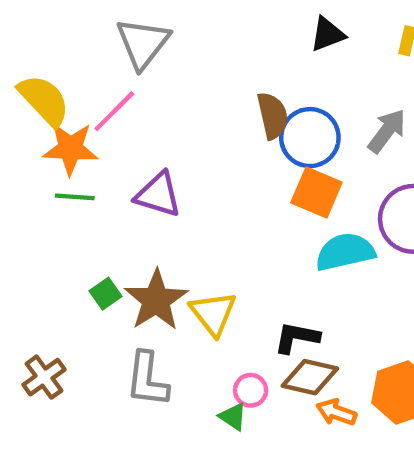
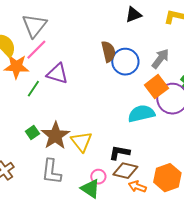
gray triangle: (143, 43) -> (34, 26), moved
orange square: (316, 192) -> (156, 87), moved, turned 30
purple triangle: (158, 195) -> (57, 74), moved
green line: (75, 197) -> (33, 89), moved, turned -60
green triangle: (233, 417) -> (90, 189), size x1.5

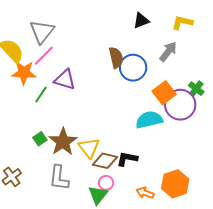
gray arrow: (160, 59) -> (168, 52), moved
brown diamond: (125, 171) -> (105, 161), moved
green triangle: (90, 189) -> (98, 195), turned 35

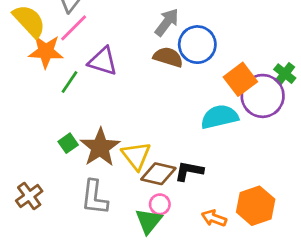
gray arrow: (168, 52) -> (167, 22), moved
brown semicircle: (116, 58) -> (168, 57), moved, turned -60

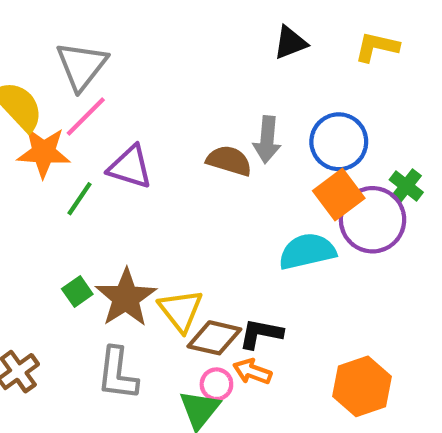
gray arrow: (167, 22) -> (267, 140), moved, turned 148
blue circle: (197, 45) -> (339, 142), moved
orange arrow: (214, 218) -> (252, 372), moved

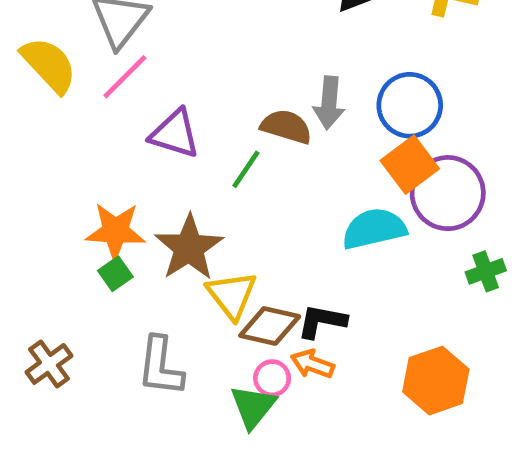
orange star: (44, 152) -> (115, 231), moved
green cross: (406, 186) -> (486, 271), moved, turned 32
green line: (79, 199) -> (246, 169), moved
brown star: (126, 298) -> (189, 248), moved

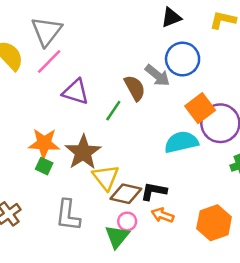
gray arrow: (329, 103) -> (157, 75), turned -56
blue circle: (410, 105) -> (183, 59), moved
brown semicircle: (286, 127) -> (135, 88), turned 44
green square: (115, 274) -> (44, 166), turned -30
orange arrow: (312, 364) -> (162, 215), moved

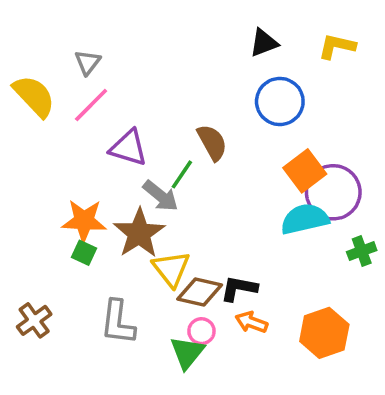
gray triangle: (47, 31) -> (88, 62), size x0.6
gray arrow: (157, 75) -> (161, 196), moved
cyan semicircle: (181, 142) -> (305, 219), moved

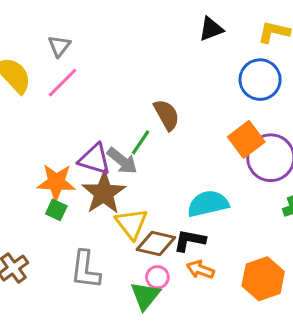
blue circle: (280, 101) -> (260, 80), moved
purple triangle: (128, 148) -> (95, 159), moved
cyan semicircle: (305, 219) -> (208, 204), moved

